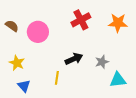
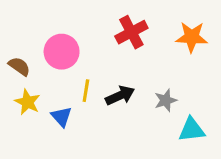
brown semicircle: (12, 26) -> (19, 66), moved
yellow line: (57, 78) -> (86, 91), moved
blue triangle: (24, 86) -> (62, 117), moved

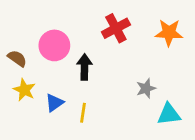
yellow line: (86, 91) -> (83, 113), moved
black arrow: (120, 96) -> (84, 67), moved, turned -65
blue triangle: (62, 117) -> (54, 103), turned 36

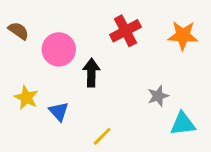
brown semicircle: (17, 58) -> (18, 31), moved
blue triangle: (54, 103) -> (59, 111), turned -36
yellow line: (83, 113) -> (102, 136), moved, turned 36

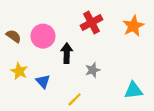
brown semicircle: (18, 31) -> (14, 36), moved
orange star: (183, 35) -> (133, 26), turned -30
gray star: (158, 96) -> (93, 70), moved

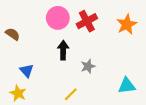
pink circle: (43, 36) -> (58, 18), moved
yellow star: (19, 71) -> (18, 93), moved
blue triangle: (43, 81) -> (27, 71), moved

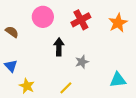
pink circle: (58, 18) -> (43, 17), moved
blue triangle: (27, 71) -> (11, 66), moved
yellow star: (18, 93) -> (27, 86), moved

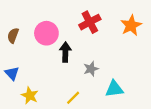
pink circle: (43, 17) -> (46, 33), moved
brown semicircle: (12, 32) -> (13, 35), turned -104
cyan triangle: (118, 80) -> (114, 89), moved

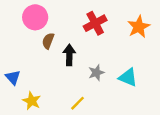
pink circle: (46, 33) -> (35, 17), moved
brown semicircle: (13, 35) -> (48, 41), moved
cyan triangle: (114, 89) -> (128, 77), moved, turned 30

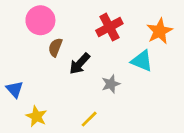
black arrow: (69, 55) -> (80, 64), turned -138
cyan triangle: (128, 77) -> (142, 61), moved

